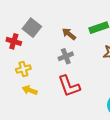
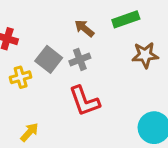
gray square: (32, 28) -> (49, 59), moved
yellow arrow: (30, 90) -> (29, 132), moved, turned 112

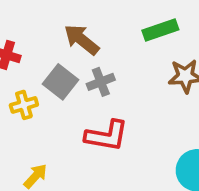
brown arrow: (84, 28) -> (82, 40), moved, size x1.4
red L-shape: (84, 101) -> (107, 136), turned -60

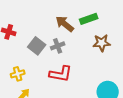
brown arrow: (82, 40) -> (65, 24), moved
yellow cross: (24, 105) -> (18, 74), moved

